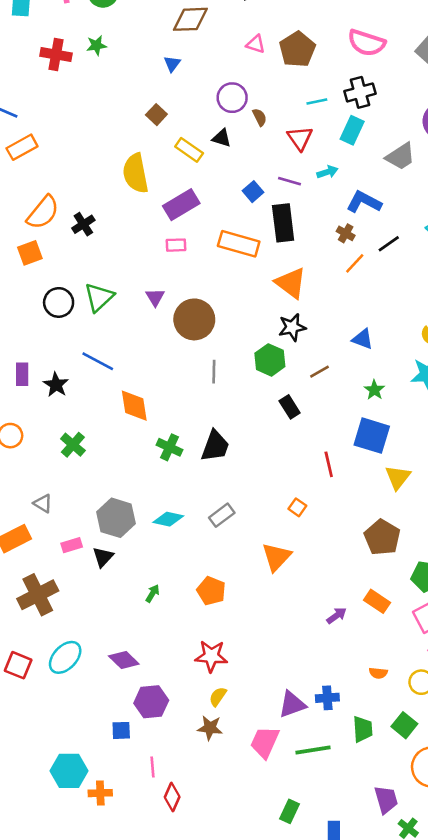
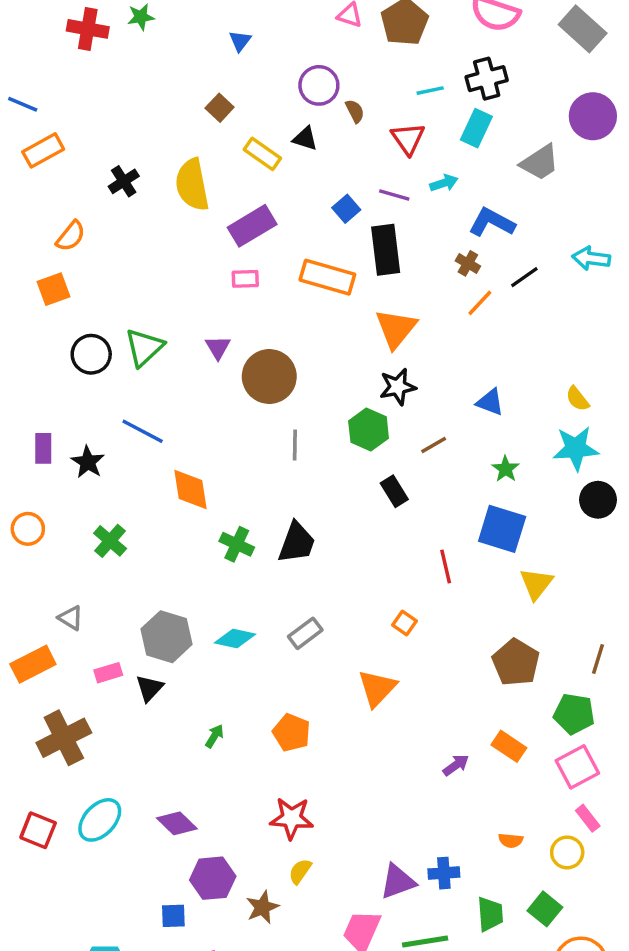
orange semicircle: (43, 212) -> (71, 236), size x0.7
black cross: (83, 224) -> (124, 181), moved
orange triangle: (291, 283) -> (396, 329), turned 32
brown star: (210, 728) -> (262, 907), moved, turned -30

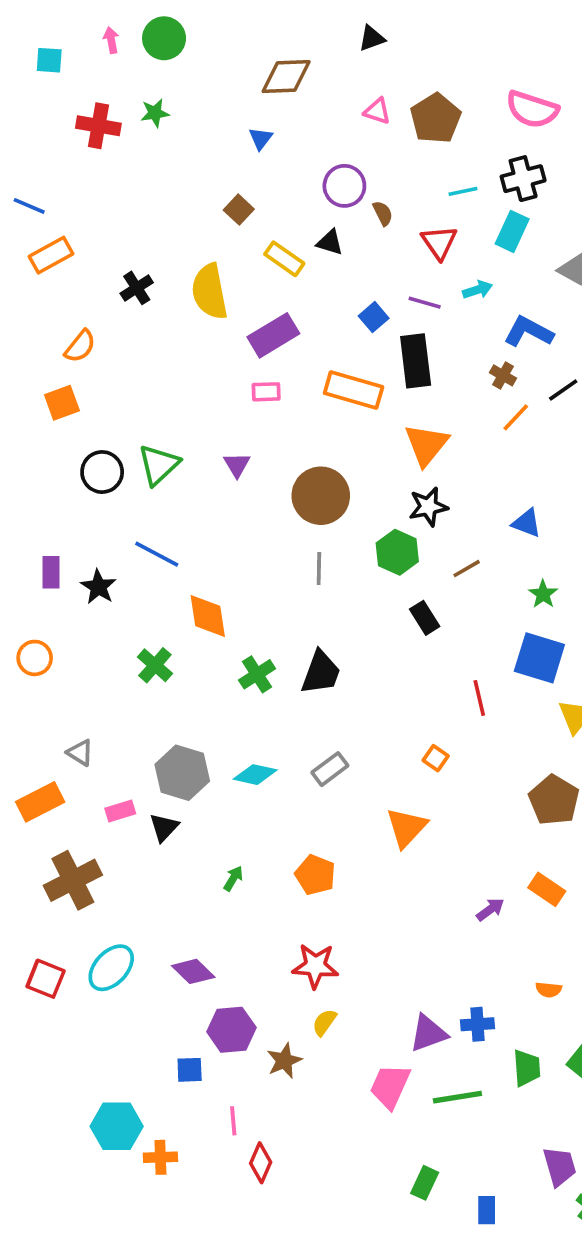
brown circle: (269, 376) -> (321, 496), moved
green cross: (110, 541) -> (155, 665), moved
green cross: (237, 544) -> (257, 674), turned 32

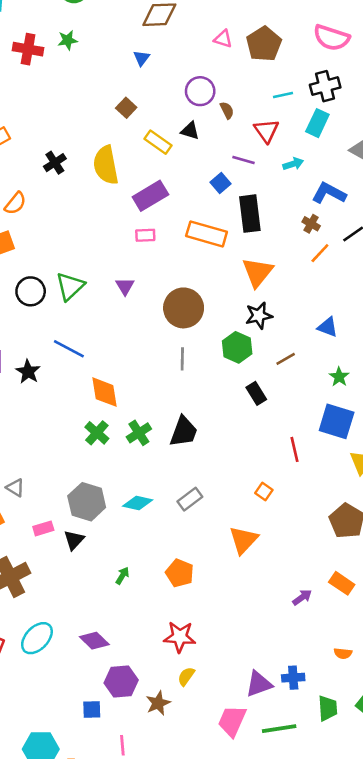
purple line: (425, 303) -> (243, 160), moved
green cross: (155, 665) -> (97, 433), moved

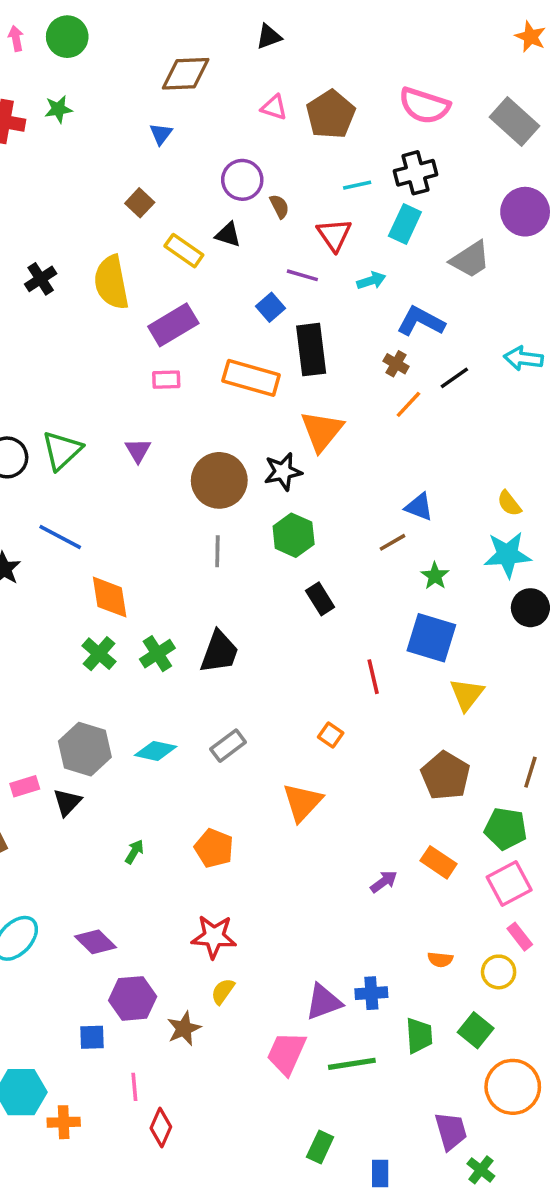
black star: (259, 316) -> (283, 472), moved
brown line: (286, 359) -> (393, 542), moved

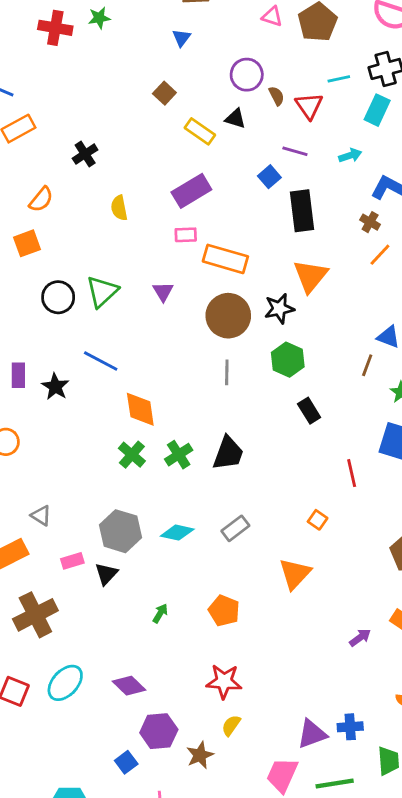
red triangle: (334, 235) -> (309, 106), moved
yellow semicircle: (111, 282) -> (119, 208), moved, size x0.6
orange rectangle: (251, 378) -> (225, 259), moved
brown line: (393, 542) -> (367, 365), turned -40
blue square: (92, 1037) -> (126, 762), turned -35

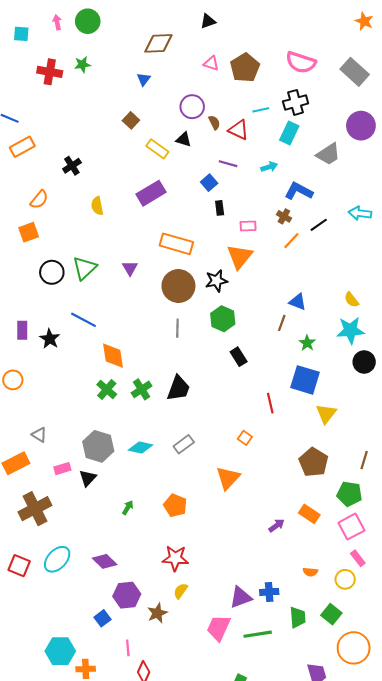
red triangle: (309, 106) -> (239, 130), turned -30
black rectangle: (302, 211) -> (220, 208), moved, size x0.5
pink rectangle: (186, 235) -> (248, 226), moved

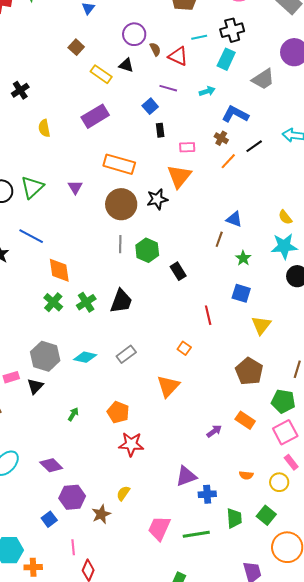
green hexagon: (223, 319) -> (147, 250), moved
blue square: (305, 380) -> (241, 293), size x0.7
red star: (175, 558) -> (131, 444), moved
purple triangle: (241, 597) -> (186, 476), moved

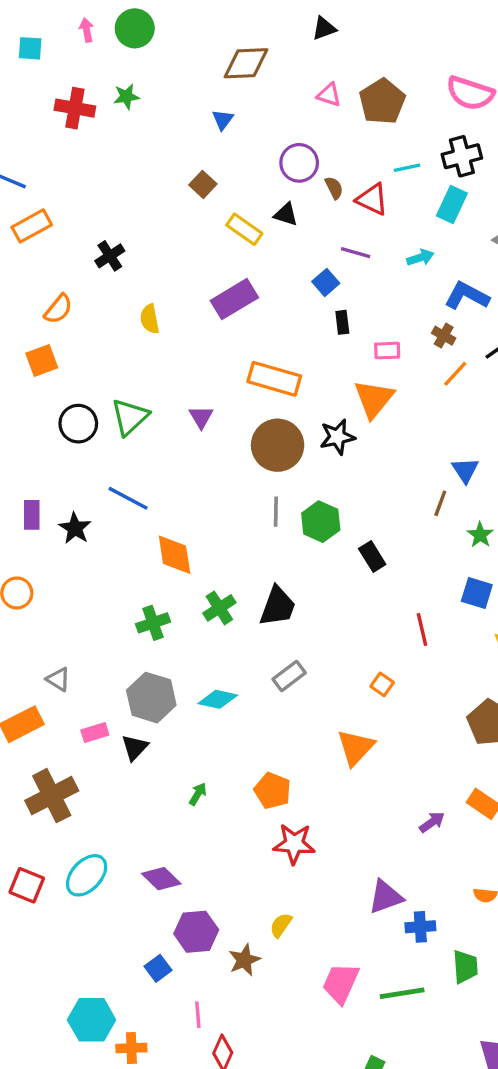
blue triangle: (234, 219) -> (465, 470), turned 36
green cross: (53, 302) -> (153, 623), moved, turned 30
gray rectangle: (126, 354) -> (289, 676), moved

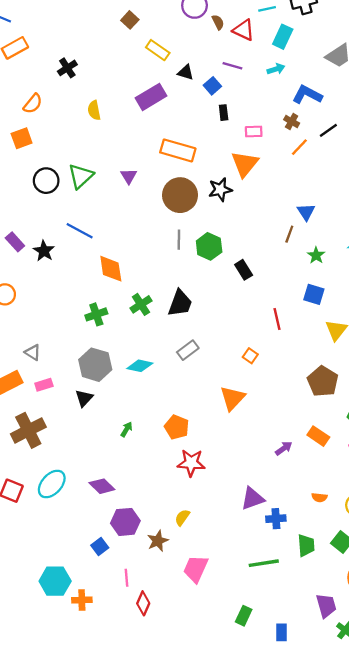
cyan rectangle: (452, 204) -> (283, 37), moved
black triangle: (286, 214) -> (186, 72), moved
purple rectangle: (32, 515) -> (15, 242), turned -42
pink rectangle: (95, 732) -> (44, 385), moved
pink trapezoid: (341, 983) -> (196, 569), moved

